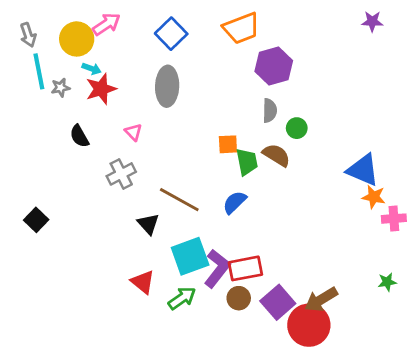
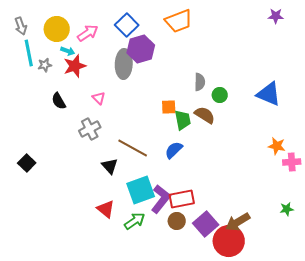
pink arrow: (106, 24) -> (88, 33), moved
purple hexagon: (274, 66) -> (141, 49), moved
blue triangle: (363, 170) -> (269, 94), moved

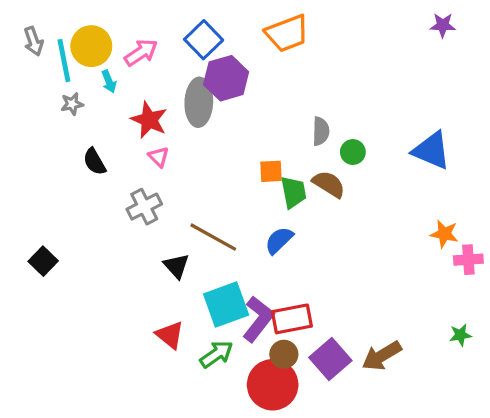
cyan arrow: (68, 51) -> (109, 81), turned 48
cyan line: (29, 53) -> (64, 61), moved
red star: (75, 66) -> (149, 120), moved, turned -30
red circle: (229, 241) -> (273, 385), moved

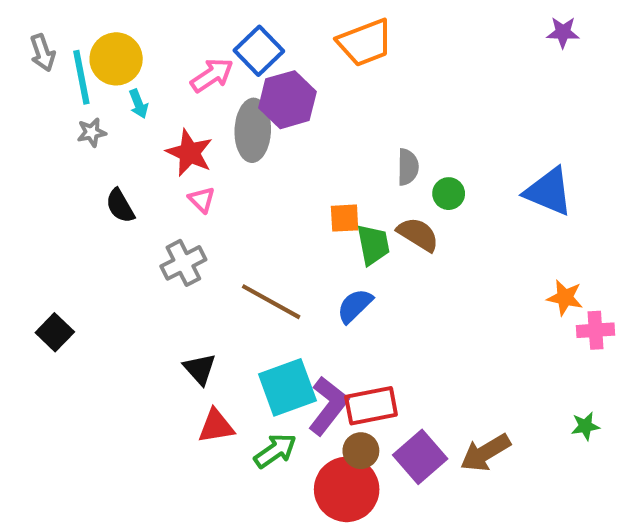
pink arrow: (141, 53) -> (212, 75), moved
black triangle: (176, 266) -> (200, 369), moved
red triangle: (170, 335) -> (216, 426), turned -48

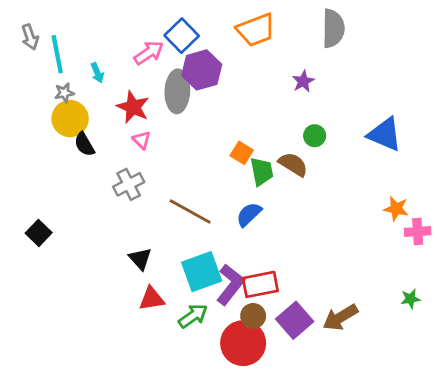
purple star: (563, 32) -> (303, 81), moved, turned -30
yellow circle: (116, 59) -> (70, 119), moved
gray semicircle: (408, 167) -> (333, 28), moved, size x1.5
orange square: (345, 218) -> (242, 153), turned 35

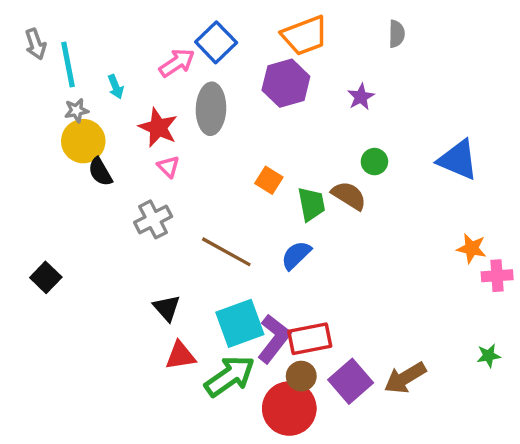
gray semicircle: (333, 28) -> (397, 34), size x0.6
purple hexagon: (202, 70) -> (286, 83), moved
orange square: (242, 153) -> (269, 180), moved
green arrow: (193, 316) -> (230, 376), size x1.4

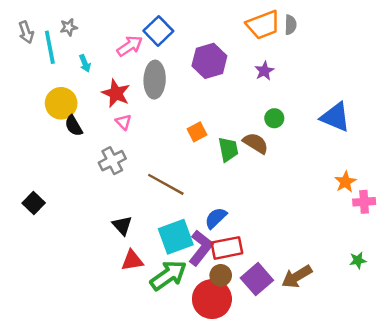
orange trapezoid: (305, 36) -> (263, 25), moved
gray star: (76, 110) -> (69, 27), moved
orange square: (269, 180) -> (197, 132), turned 30
orange star: (472, 248) -> (345, 182), turned 30
blue semicircle: (296, 255) -> (216, 218), moved

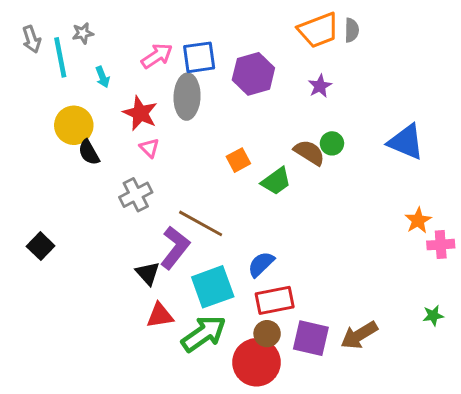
blue square: (158, 31) -> (199, 57), moved, turned 36
brown semicircle: (256, 143) -> (309, 152), moved
green trapezoid: (228, 149) -> (276, 181), turned 65
purple L-shape: (201, 248) -> (175, 248), moved
purple square: (257, 279) -> (311, 338), turned -36

